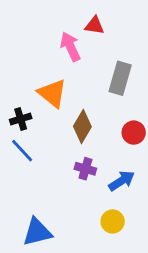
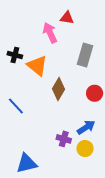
black cross: (21, 119) -> (15, 55), moved, turned 32
purple cross: (85, 169) -> (64, 139), moved
yellow circle: (113, 221) -> (85, 148), moved

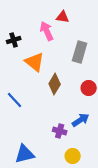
black cross: (15, 55) -> (14, 40), moved, turned -32
yellow circle: (85, 148) -> (73, 156), moved

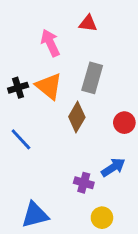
pink arrow: (47, 31) -> (50, 43), moved
black cross: (14, 40) -> (18, 88), moved
gray rectangle: (80, 52) -> (92, 78), moved

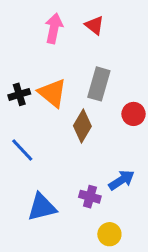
red triangle: (88, 23) -> (94, 25), turned 30
pink arrow: (50, 43) -> (54, 28), moved, turned 36
red circle: (124, 123) -> (134, 114), moved
blue triangle: (35, 215) -> (42, 207), moved

